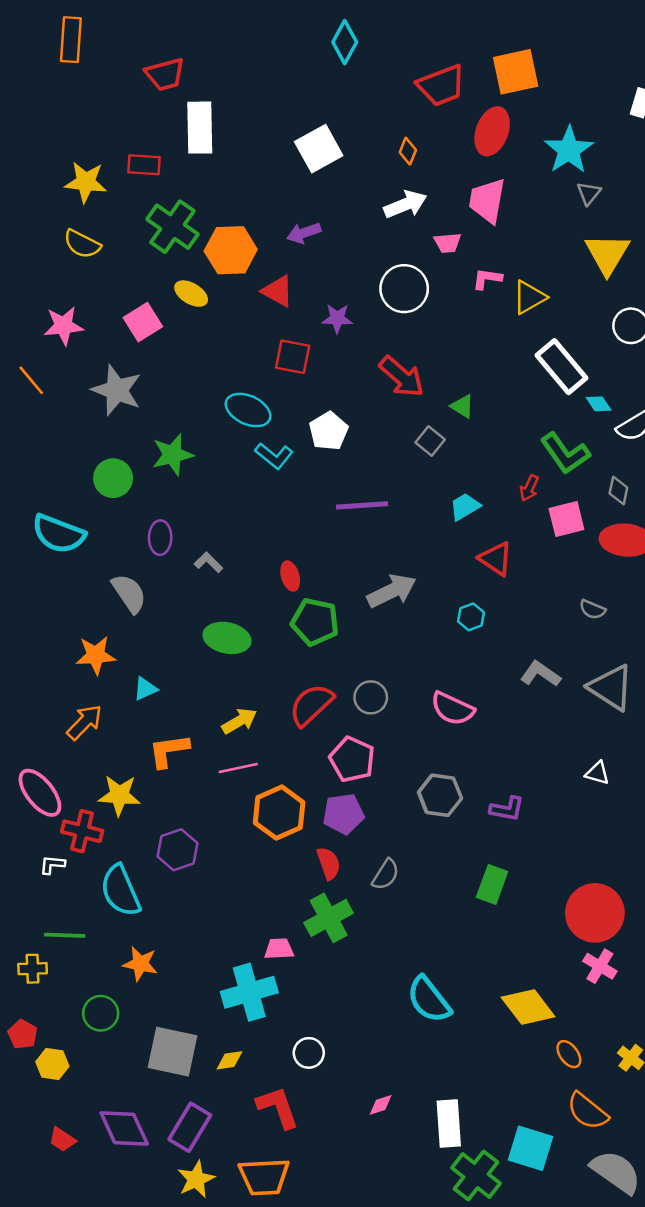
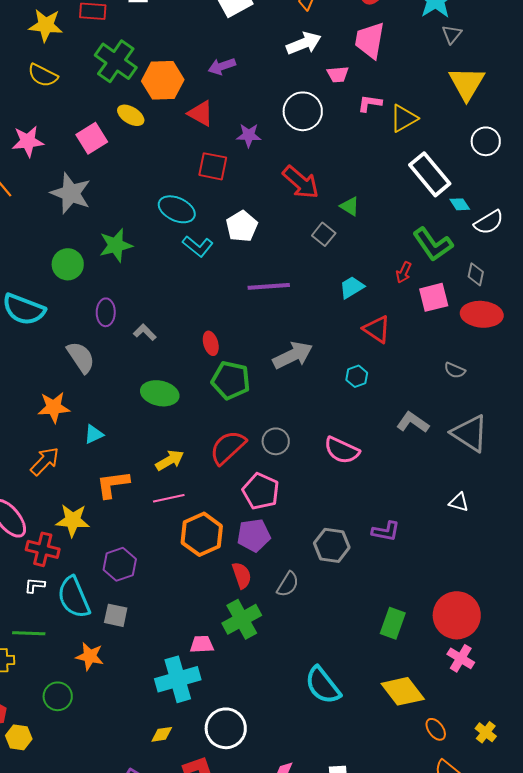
gray hexagon: (440, 795) -> (332, 545), moved
white L-shape: (52, 865) -> (35, 585), moved
green rectangle: (492, 884) -> (393, 623), moved
gray square: (173, 1052) -> (116, 615), moved, size x0.6
white circle: (309, 1053) -> (226, 728), size x1.6

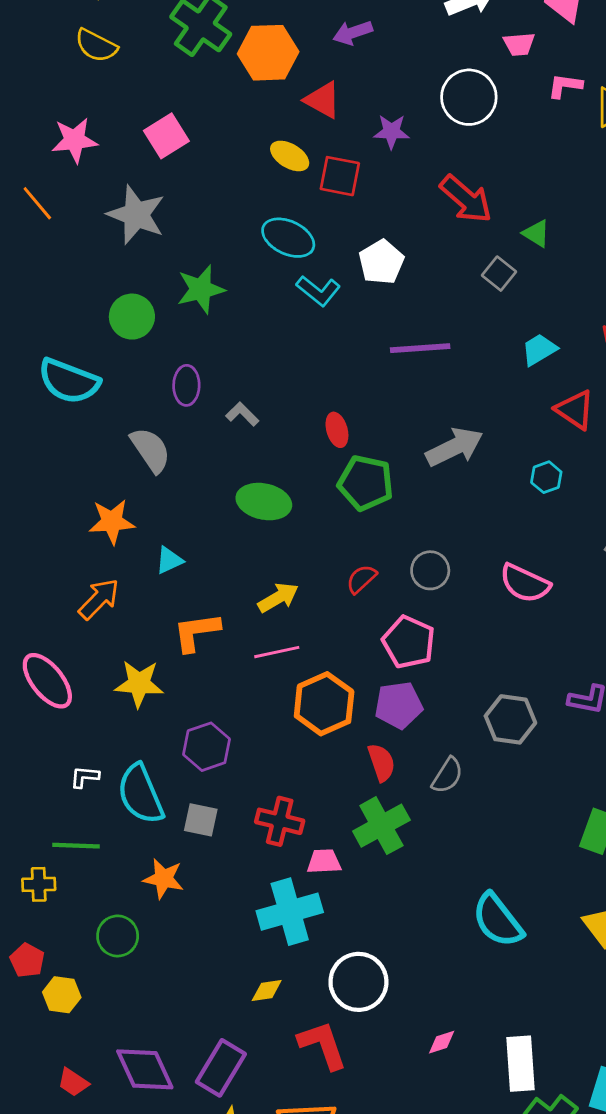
yellow ellipse: (131, 115) -> (290, 156), moved
red semicircle: (228, 447) -> (361, 579), size x0.6
red cross: (43, 549) -> (280, 821), moved

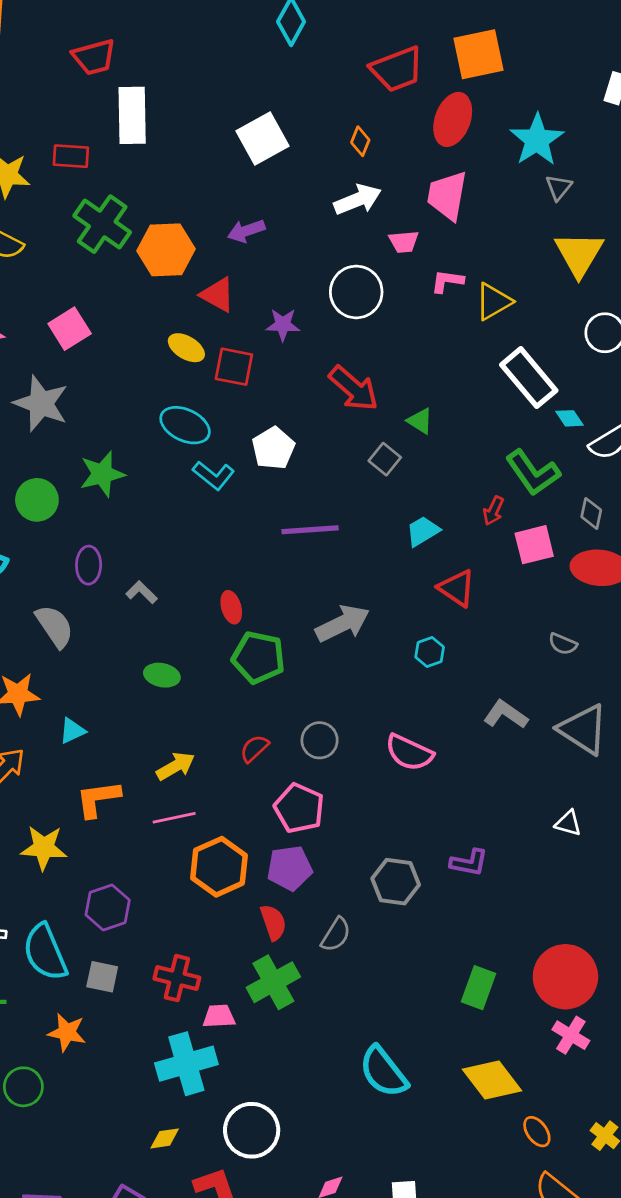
green ellipse: (264, 502) -> (162, 675), size x0.7

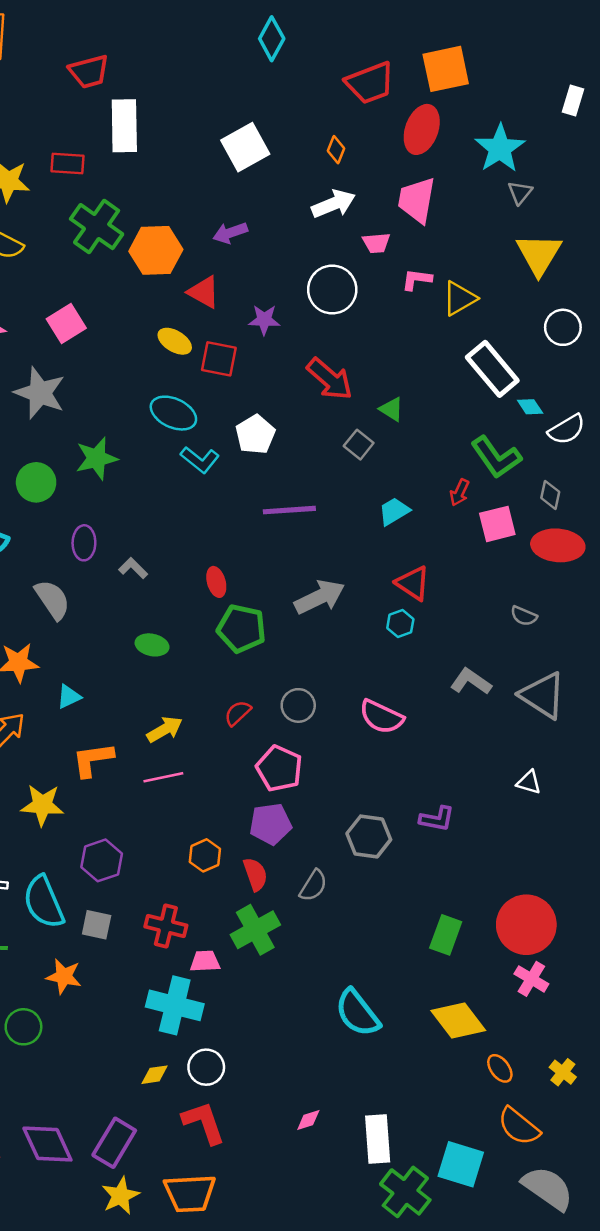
red triangle: (457, 588) -> (413, 583), moved
orange hexagon: (219, 867) -> (205, 855), moved, size x0.6
cyan cross: (186, 1064) -> (175, 1005), turned 30
white circle: (252, 1130) -> (206, 1067), moved, size x0.7

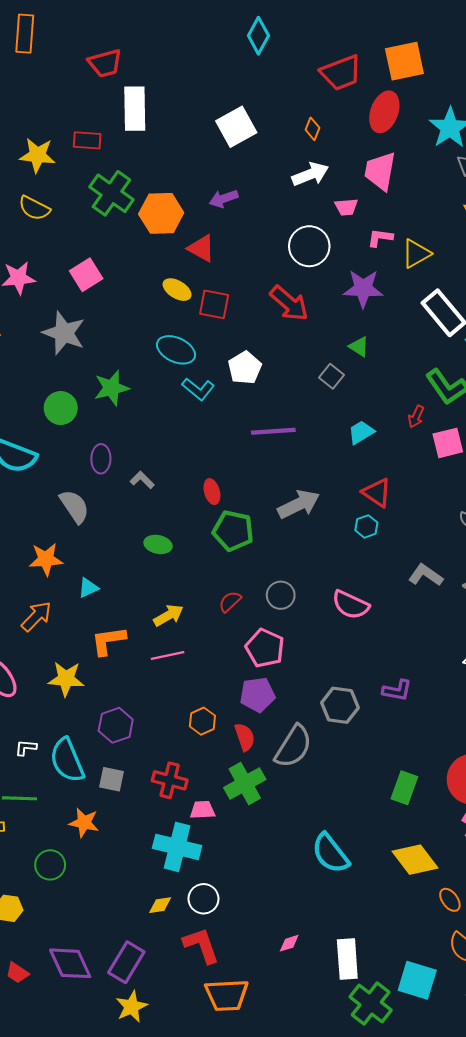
purple star: (264, 320) -> (363, 288), moved, size x1.5
red arrow: (330, 379) -> (289, 303), moved
gray semicircle: (313, 886) -> (293, 746), size x1.6
orange trapezoid: (190, 1193) -> (227, 995), moved

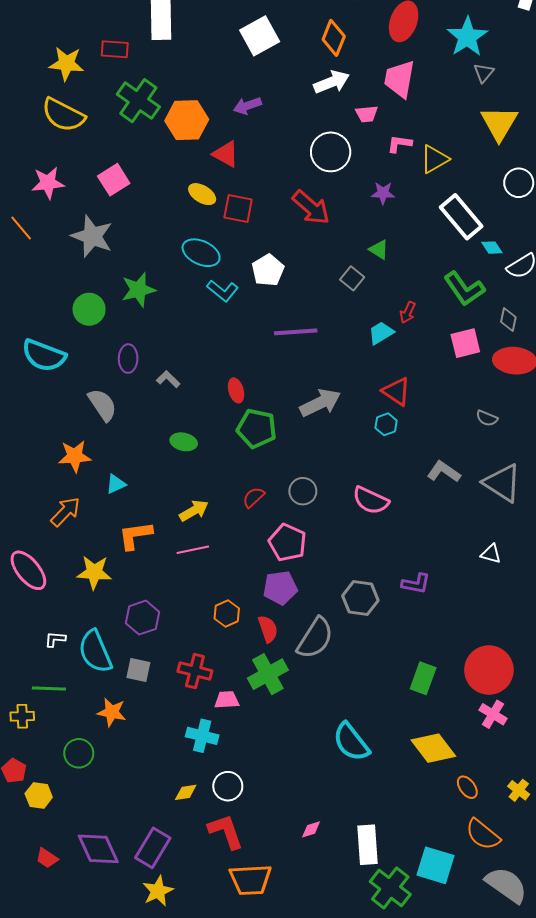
orange diamond: (312, 129) -> (334, 38), size x1.6
yellow semicircle: (34, 208) -> (63, 115), size x1.4
purple star: (363, 288) -> (383, 193), size x0.6
red arrow: (416, 416) -> (408, 312), moved
cyan cross: (177, 847) -> (202, 736), size x0.7

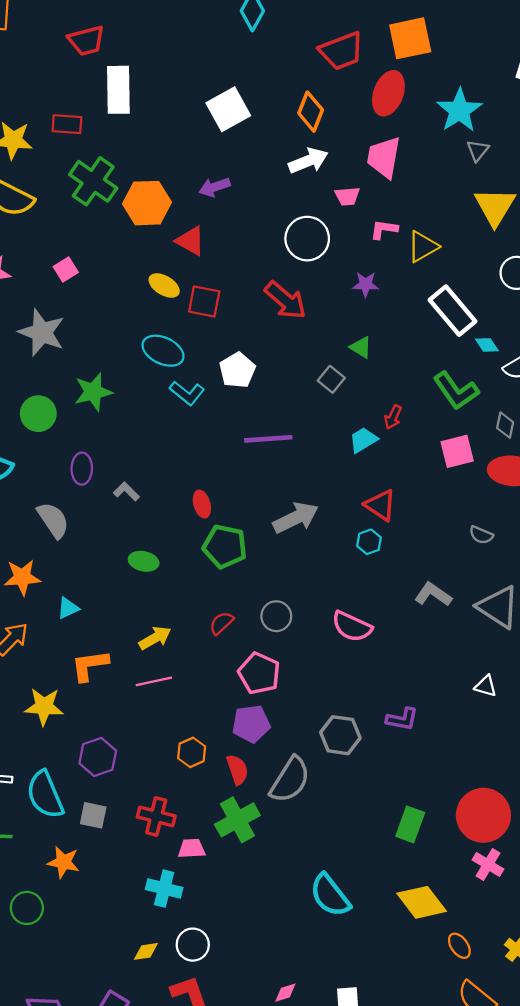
pink square: (114, 180) -> (66, 269), size x0.7

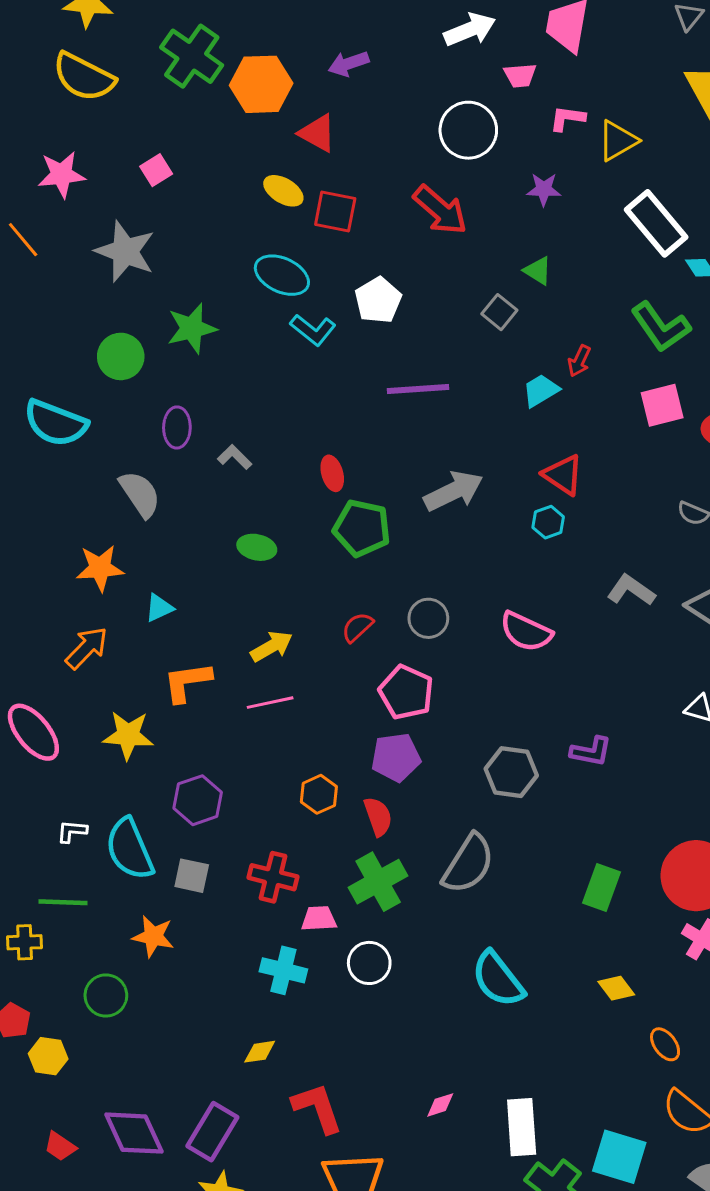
gray semicircle: (290, 780) -> (468, 864), moved
yellow diamond: (422, 902) -> (616, 988), size x0.6
white circle: (193, 945) -> (369, 963), moved

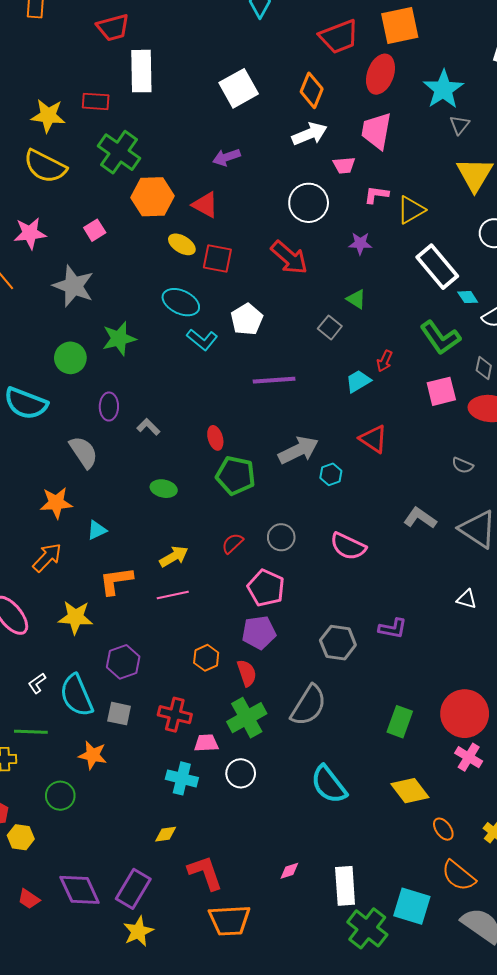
orange hexagon: (261, 84) -> (152, 197), moved
cyan hexagon: (548, 522) -> (331, 474), moved
white L-shape: (72, 831) -> (37, 683), turned -40
yellow diamond: (616, 988) -> (410, 791), size x1.5

